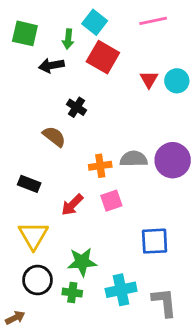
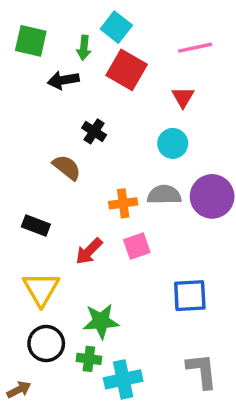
pink line: (153, 21) -> (195, 48), moved
cyan circle: (177, 81) -> (173, 143), moved
cyan cross: (121, 290) -> (123, 379), moved

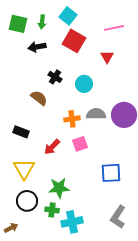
green arrow: (84, 48) -> (42, 22), moved
cyan circle: (173, 143) -> (84, 84), moved
gray L-shape: (202, 371) -> (118, 217), turned -140

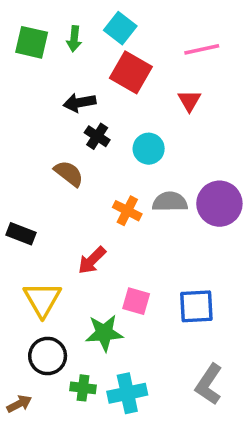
black arrow: (37, 47) -> (79, 103), moved
orange cross: (72, 119) -> (127, 211), turned 35
black rectangle: (21, 132) -> (21, 234), moved
pink square: (80, 144) -> (136, 301), moved, turned 35
green cross: (52, 210) -> (83, 388), moved

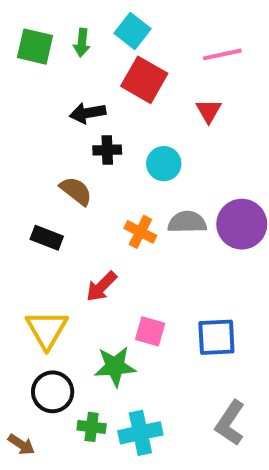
black cross: (97, 136) -> (107, 150), turned -35
black rectangle: (21, 234) -> (47, 238), moved
brown arrow: (19, 404) -> (21, 444), turned 60

